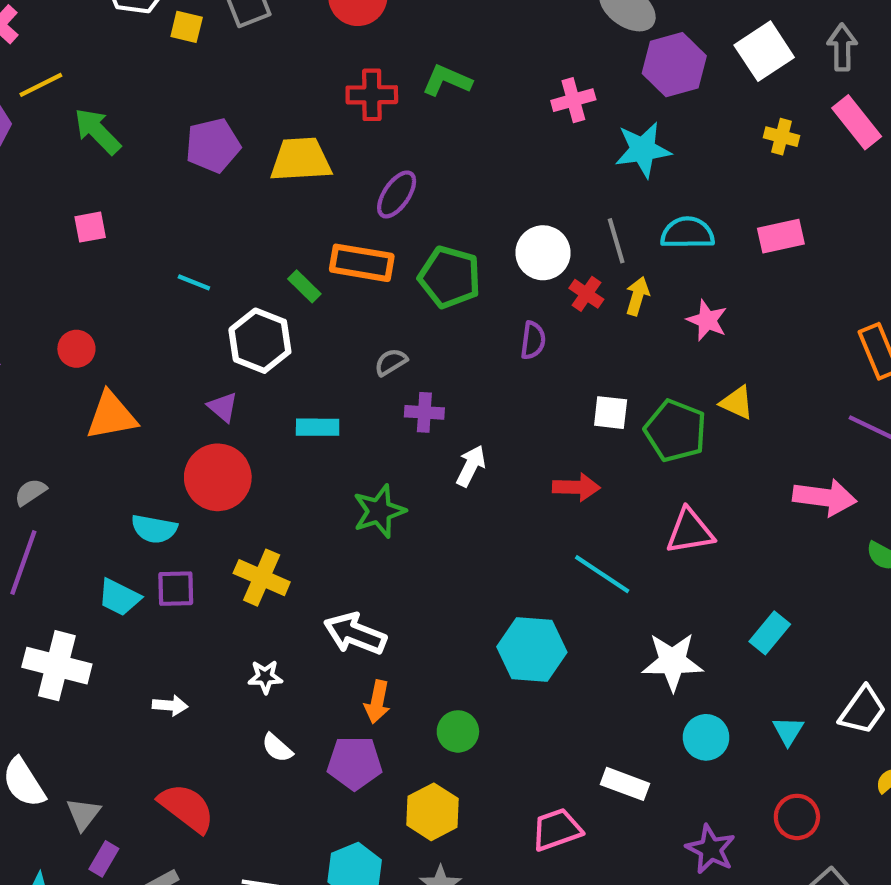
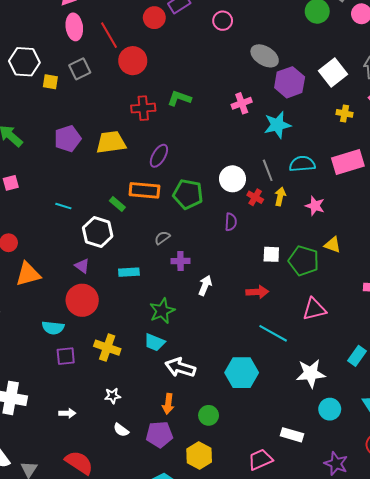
pink rectangle: (781, 236) -> (348, 162), size x1.4
cyan trapezoid: (119, 597) -> (154, 342), moved
white arrow: (355, 634) -> (180, 368), moved

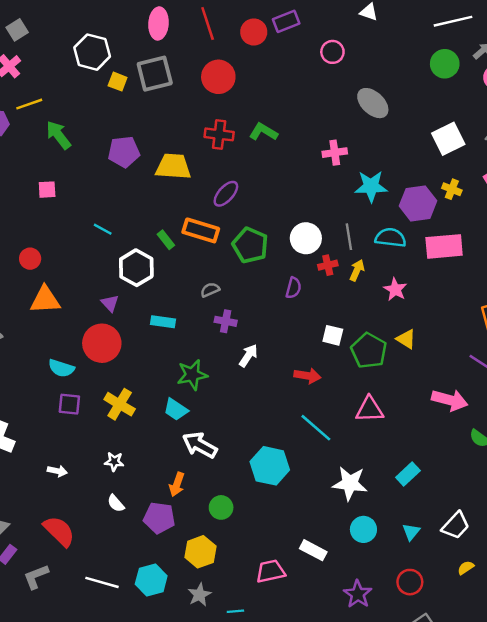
red line: (109, 35) -> (208, 24), moved
gray square: (80, 69) -> (155, 74), size x1.4
purple hexagon: (290, 82) -> (418, 203), moved
red cross: (255, 197) -> (328, 265), turned 35

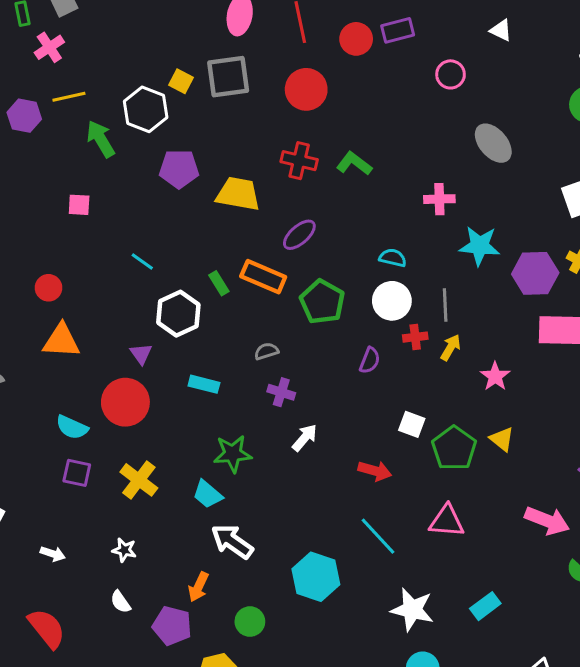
white hexagon: (92, 52) -> (146, 109), moved
cyan semicircle: (391, 238) -> (393, 258), moved, size x0.7

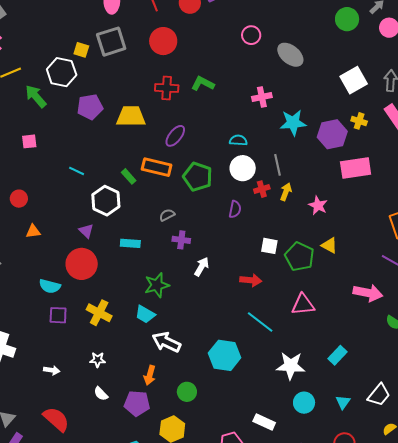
pink circle: (451, 74) -> (251, 35), moved
orange triangle: (61, 341) -> (33, 231), size x0.6

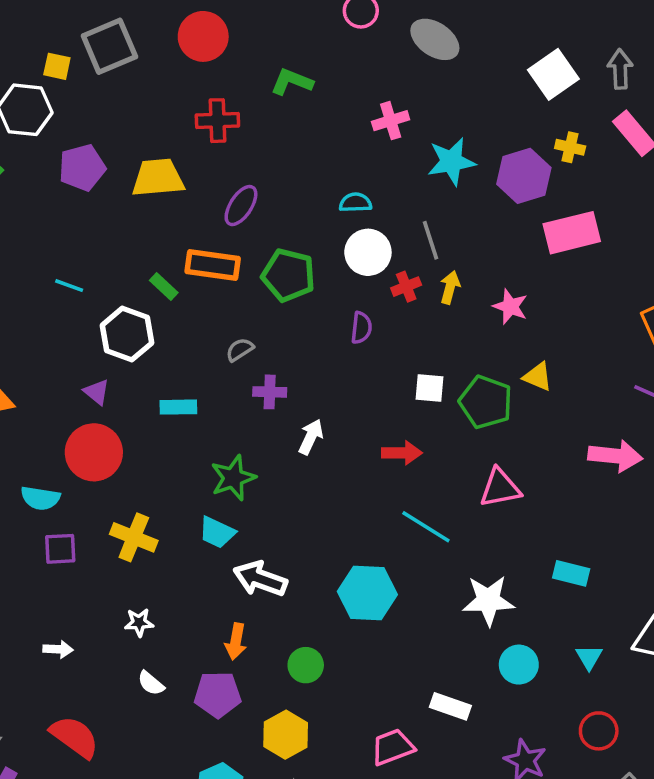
green L-shape: (203, 84) -> (292, 82), moved
cyan rectangle: (338, 355) -> (571, 573), turned 66

